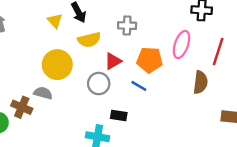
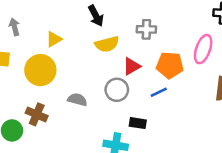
yellow triangle: (55, 21) -> (54, 39), moved, turned 42
yellow circle: (57, 65) -> (40, 70), moved
blue line: (139, 86) -> (159, 92), turned -56
gray semicircle: (43, 93) -> (77, 100), moved

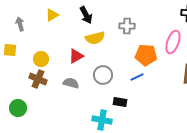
yellow triangle: (54, 39) -> (52, 15), moved
red triangle: (132, 66) -> (76, 56), moved
yellow circle: (40, 70) -> (41, 59), size x0.6
brown cross: (37, 114) -> (38, 79), moved

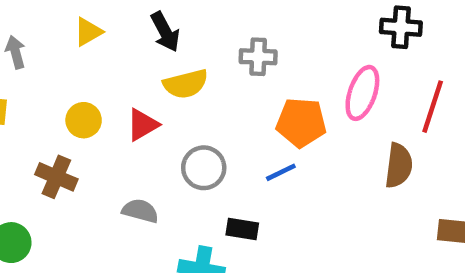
yellow circle: (41, 59) -> (84, 120), moved
gray semicircle: (71, 83) -> (140, 211), moved

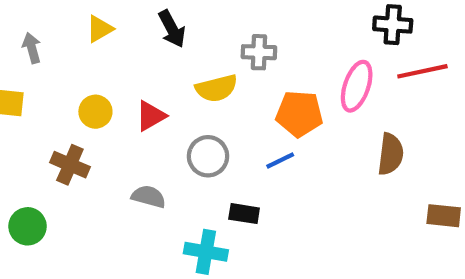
yellow semicircle: (186, 84) -> (216, 88), moved
red line: (433, 107) -> (422, 71), moved, turned 60

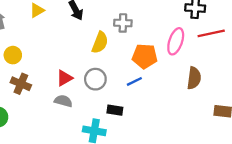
yellow semicircle: (216, 88) -> (100, 42), turned -55
yellow circle: (95, 112) -> (13, 55), moved
red triangle: (151, 116) -> (64, 78), moved

